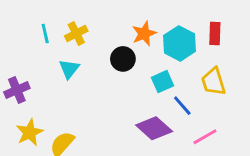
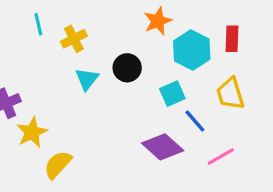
cyan line: (45, 33) -> (38, 24), moved
orange star: (144, 33) -> (158, 21), moved
cyan triangle: (69, 69) -> (87, 79), moved
yellow star: (30, 132) -> (32, 132), moved

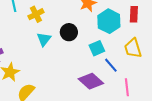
pink line: (221, 157) -> (127, 87), turned -66

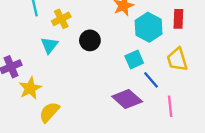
black circle: (69, 32) -> (90, 40), moved
cyan triangle: (44, 39) -> (49, 45), moved

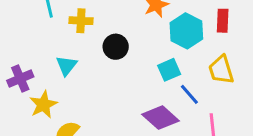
yellow cross: (61, 19) -> (81, 21), turned 30
cyan triangle: (49, 45) -> (66, 66), moved

